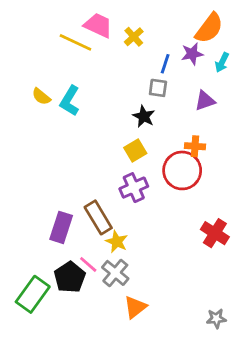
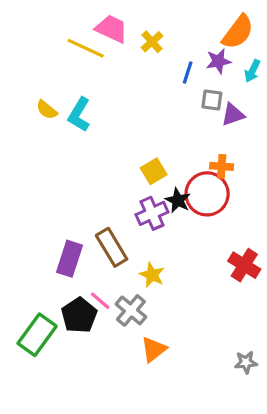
gray square: (158, 88) -> (212, 100), moved
black star: (144, 116) -> (178, 200), moved
yellow star: (117, 242) -> (152, 275), moved

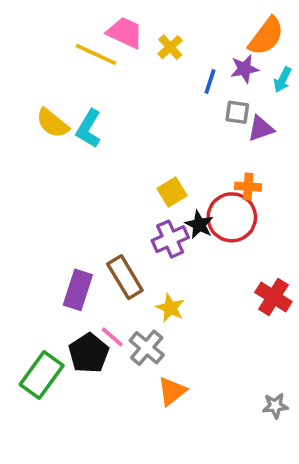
yellow semicircle: (47, 110) -> (52, 123), size x1.4

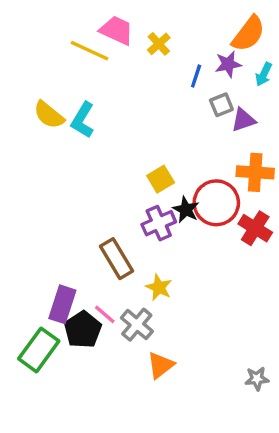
gray square: (237, 112) -> (221, 105), turned -30
orange cross: (248, 187) -> (255, 172), moved, size x1.5
purple rectangle: (78, 290) -> (62, 304), moved
red cross: (273, 297) -> (255, 228), moved

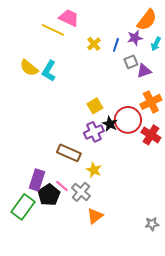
yellow cross: (159, 44) -> (94, 44), moved
orange cross: (255, 172) -> (151, 102), turned -30
brown rectangle: (117, 259) -> (69, 153), turned -35

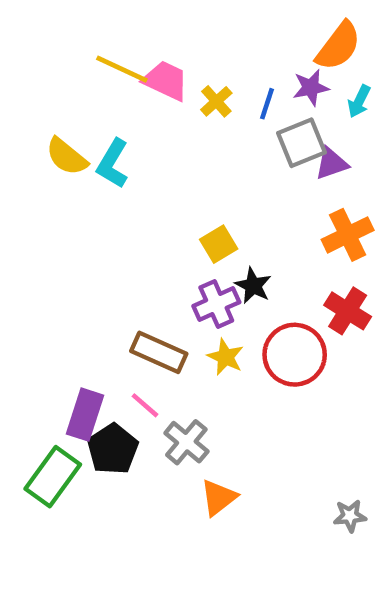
pink trapezoid: (69, 18) -> (166, 81), moved
gray square: (131, 62) -> (302, 143), size x1.5
red circle: (128, 120) -> (295, 355), moved
yellow star: (94, 170) -> (226, 357), moved
pink line: (62, 186) -> (145, 405), moved

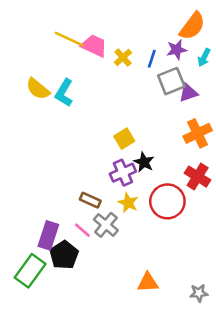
brown rectangle: (159, 352) -> (90, 200), size x0.7
gray cross: (186, 442) -> (106, 225), moved
orange triangle: (219, 497) -> (148, 283), moved, turned 35

